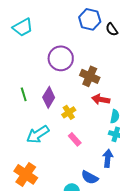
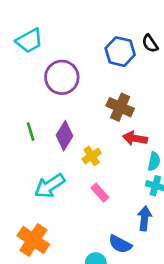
blue hexagon: (90, 19) -> (120, 52), moved
purple circle: (61, 58) -> (62, 77), moved

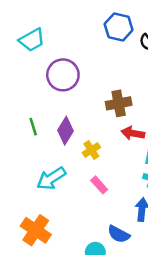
blue hexagon: (120, 52) -> (119, 27), moved
brown cross: (120, 107) -> (119, 103), turned -35

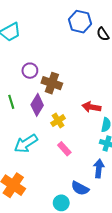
purple circle: (63, 75) -> (30, 71), moved, size x0.6
brown cross: (119, 103) -> (52, 83), moved, turned 30

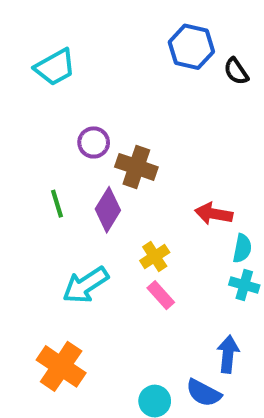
yellow cross: (58, 121) -> (155, 256), moved
blue arrow: (99, 169) -> (228, 354), moved
blue semicircle: (80, 188) -> (204, 393), moved

